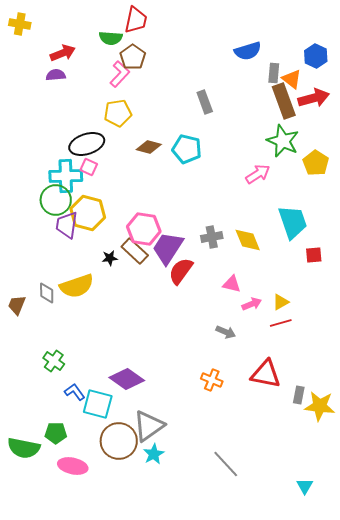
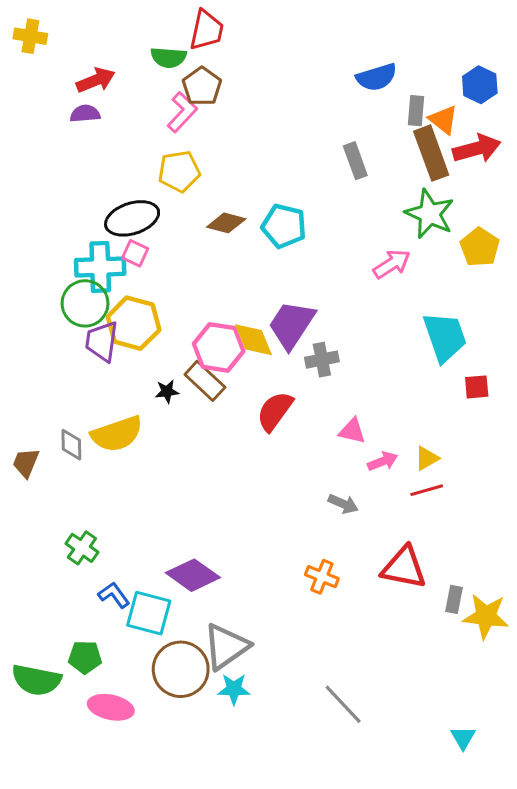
gray rectangle: (205, 102) -> (355, 161), moved
yellow diamond: (248, 240) -> (254, 340), moved
purple trapezoid: (168, 248) -> (292, 325), moved
cyan star: (154, 454) -> (234, 689), turned 30

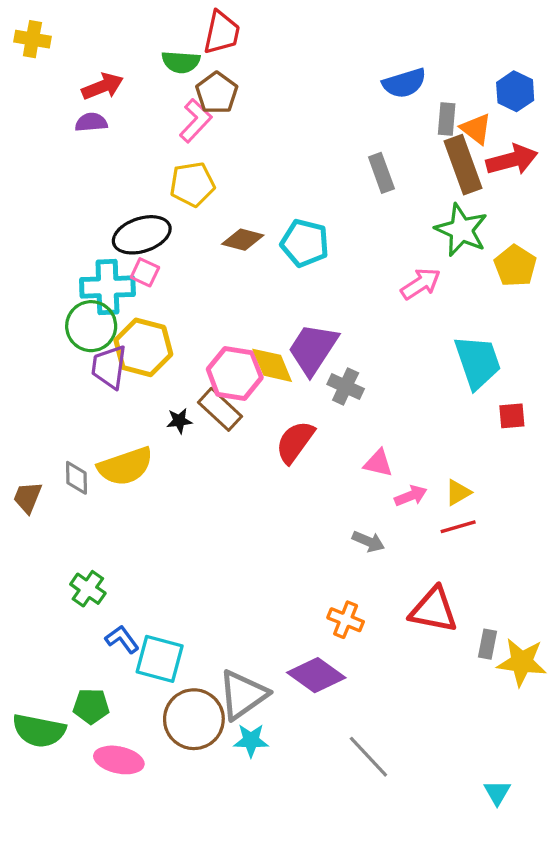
gray cross: (322, 360) -> (346, 386), turned 36
purple diamond: (193, 575) -> (316, 675), moved

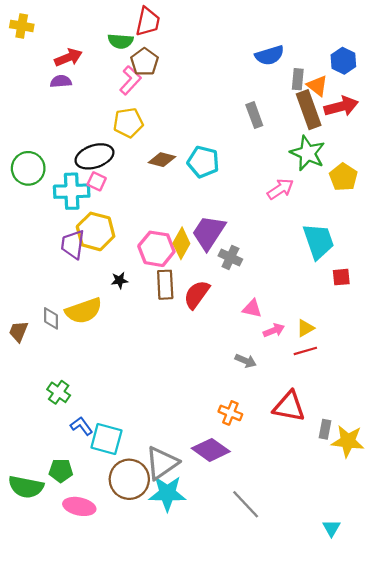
green circle: (91, 326) -> (28, 168), moved
yellow diamond: (272, 365) -> (181, 243), turned 52
brown rectangle: (220, 409) -> (165, 285), moved, turned 44
cyan star: (251, 740) -> (167, 493), size x1.6

